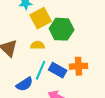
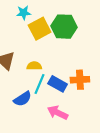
green hexagon: (62, 29) -> (64, 27), moved
yellow semicircle: (38, 45) -> (34, 66), moved

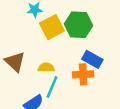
orange cross: (80, 80) -> (83, 74), moved
blue rectangle: (58, 84) -> (92, 59), moved

